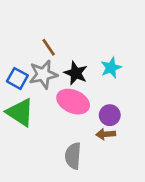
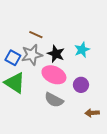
brown line: (49, 47) -> (36, 35), turned -32
brown arrow: (106, 134) -> (92, 113), moved
gray semicircle: (73, 156) -> (54, 100), moved, turned -66

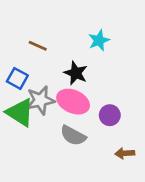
brown line: (36, 35) -> (38, 46), moved
cyan star: (82, 50) -> (99, 40), moved
gray star: (32, 55) -> (40, 100), moved

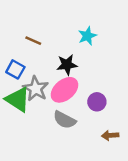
black star: (76, 73) -> (67, 65), turned -30
gray star: (40, 100) -> (36, 89), turned -30
pink ellipse: (73, 102) -> (64, 90), turned -64

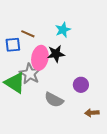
cyan star: (87, 36) -> (63, 30), moved
blue square: (15, 69) -> (13, 45), moved, turned -35
pink ellipse: (64, 90) -> (40, 58), moved, turned -40

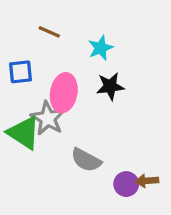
brown line: (28, 34) -> (49, 32), moved
black star: (56, 54) -> (110, 86), moved
purple circle: (81, 85) -> (126, 184), moved

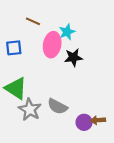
pink ellipse: (64, 93) -> (52, 45), moved
gray star: (48, 118) -> (30, 110), moved

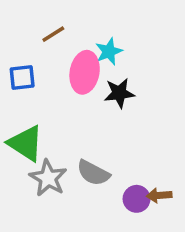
brown line: (33, 21) -> (53, 34), turned -56

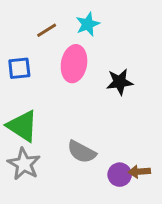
cyan star: (109, 51) -> (88, 24), moved
black star: (119, 93) -> (120, 82), moved
gray star: (48, 178) -> (24, 164), moved

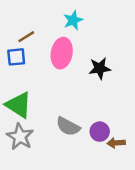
brown line: (47, 30) -> (26, 37), moved
purple circle: (120, 175) -> (100, 132), moved

